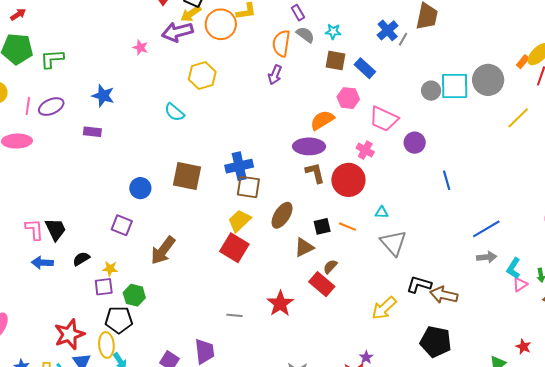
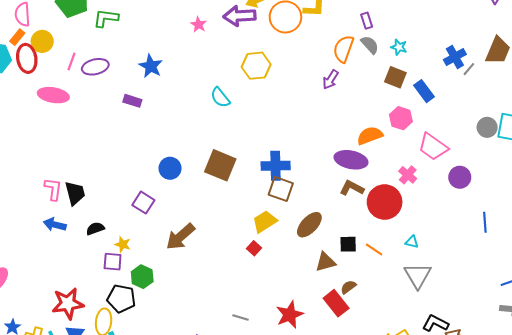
brown L-shape: (315, 173) -> (352, 188), turned -60
red square: (234, 248) -> (254, 248), size x0.5

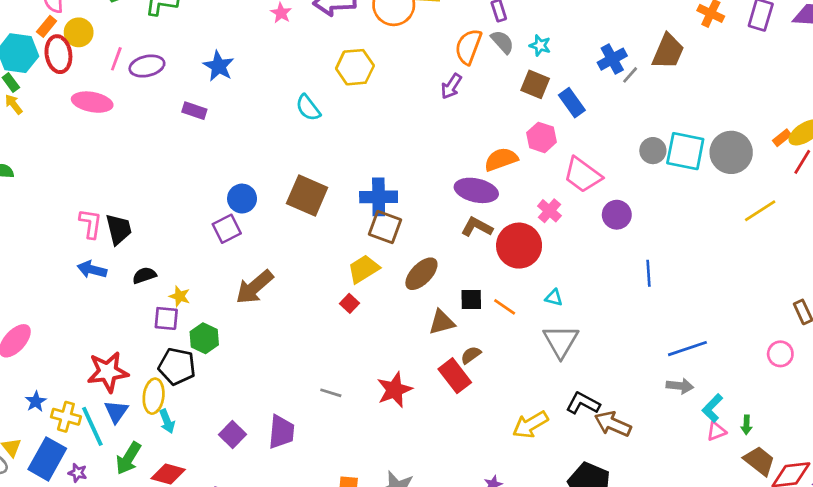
purple square: (143, 203) -> (227, 229), moved, turned 30

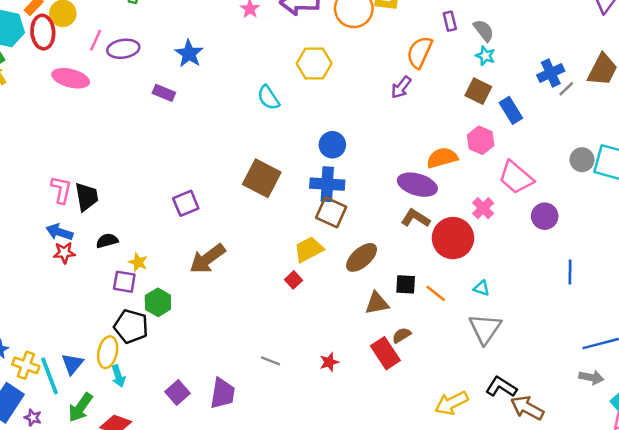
gray semicircle: (502, 42) -> (484, 30), moved
blue circle: (242, 199) -> (332, 145), moved
red star: (108, 372) -> (64, 253), moved, size x0.6
red star: (395, 390) -> (329, 362), size x0.6

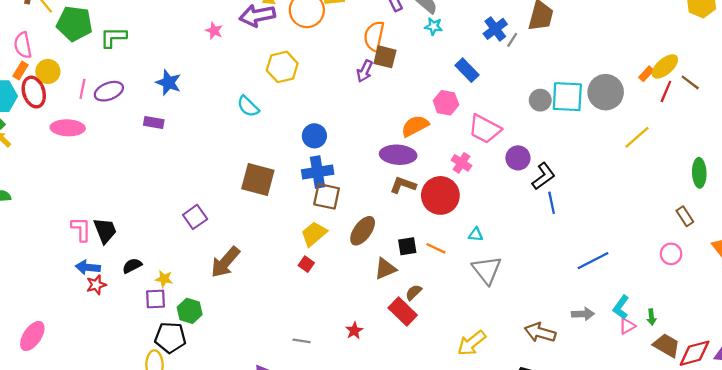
brown square: (478, 91) -> (385, 57), moved
gray arrow: (591, 377) -> (583, 314), moved
black L-shape: (501, 387) -> (543, 176), moved, turned 124

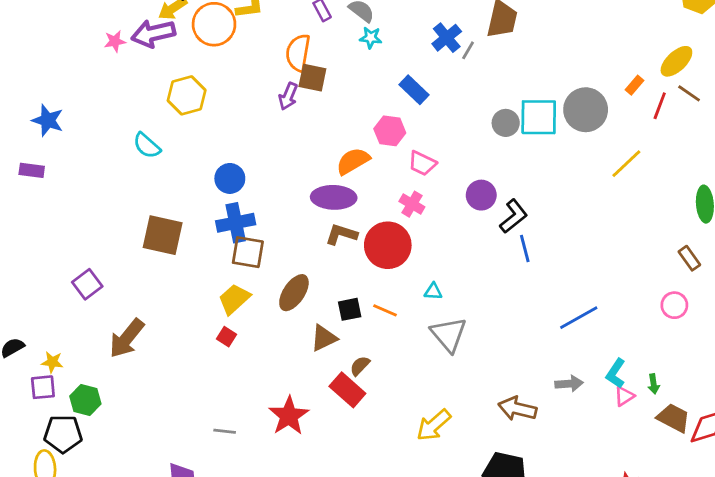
pink star: (214, 31) -> (115, 41), moved, turned -30
yellow ellipse: (665, 66) -> (676, 61), moved
pink trapezoid: (485, 129) -> (422, 163), moved, size x0.7
red star: (354, 331) -> (289, 416), size x1.8

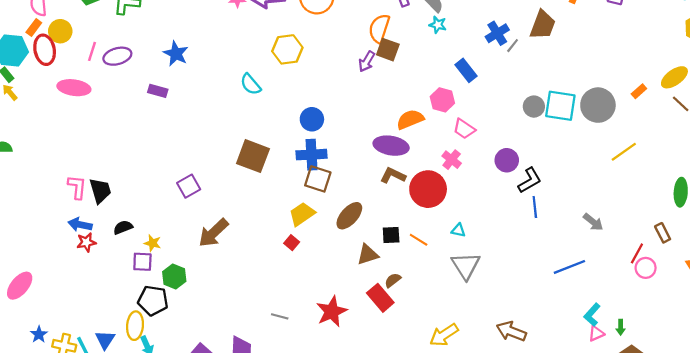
red line: (660, 106) -> (637, 253), moved
gray arrow: (569, 384) -> (593, 222), moved, turned 35

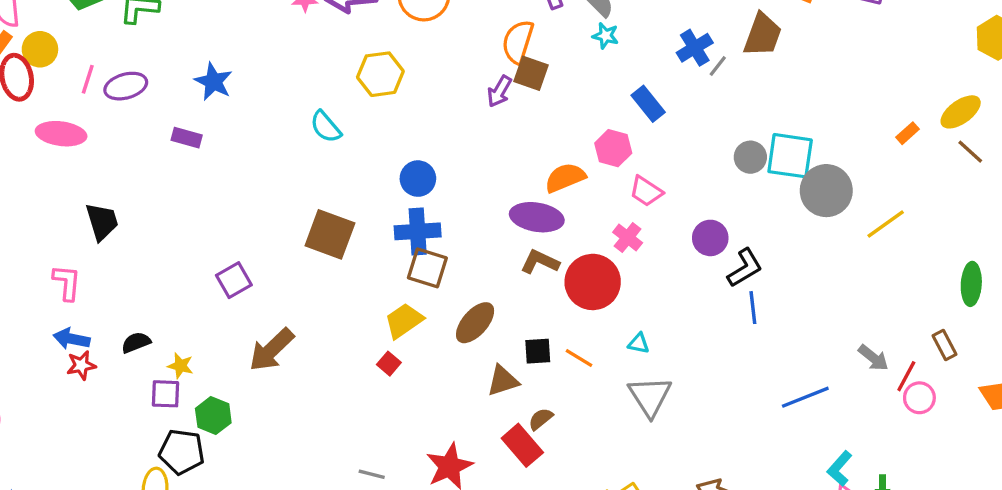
gray circle: (598, 105) -> (826, 191), moved
black trapezoid: (100, 191) -> (102, 222), moved
gray arrow: (593, 222) -> (873, 358), moved

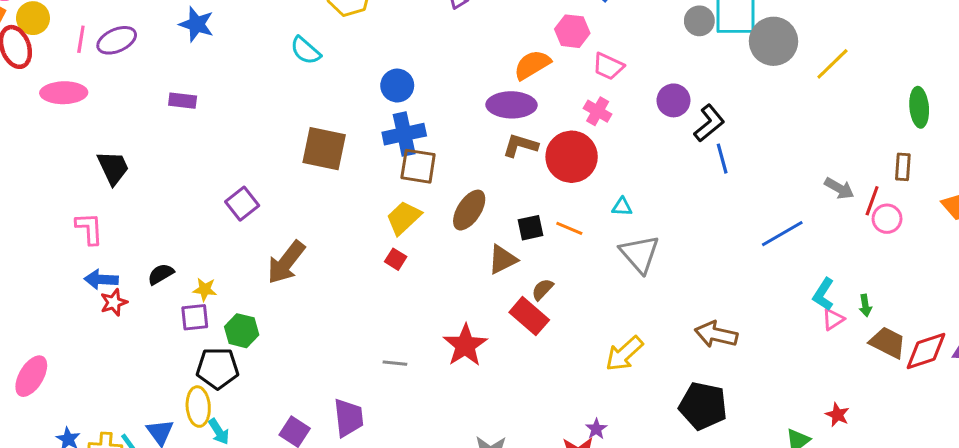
purple rectangle: (187, 138) -> (183, 101), moved
brown rectangle: (944, 345) -> (903, 167), turned 40

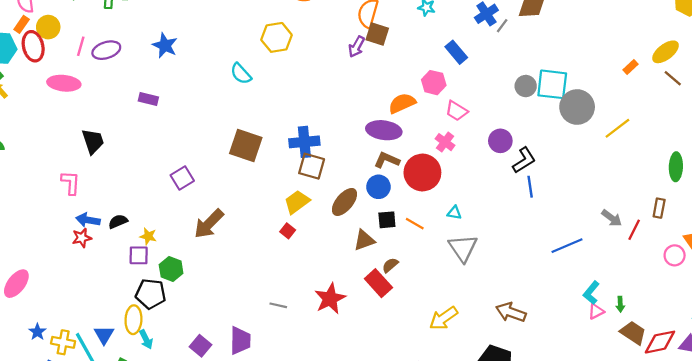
blue circle: (397, 86) -> (378, 187), moved
pink circle: (887, 219) -> (675, 255), moved
blue arrow: (101, 279) -> (88, 220), moved

